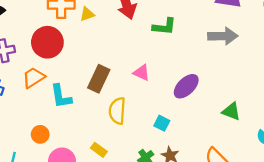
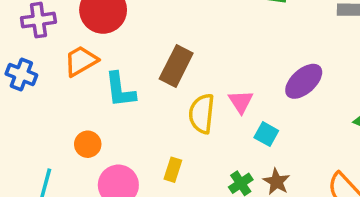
pink triangle: (142, 73) -> (241, 102), moved, turned 30
yellow rectangle: (99, 150) -> (173, 170), turned 70

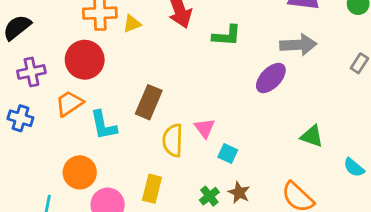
purple ellipse: (304, 81) -> (271, 78), moved
orange circle: (88, 144) -> (80, 172), size x1.5
yellow rectangle: (173, 170) -> (152, 189), size x1.4

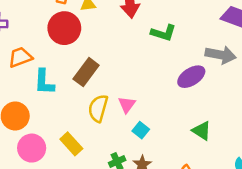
red circle: (85, 60) -> (64, 28), moved
green triangle: (312, 136) -> (202, 131), moved
yellow rectangle: (152, 189) -> (71, 144), turned -70

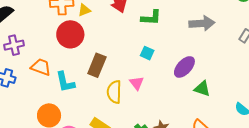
orange trapezoid: (20, 57) -> (41, 67), turned 55
purple ellipse: (191, 77) -> (184, 67), moved
cyan square: (141, 130) -> (147, 53), moved

